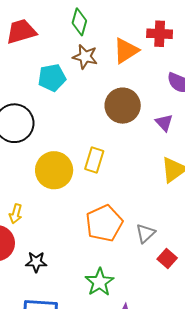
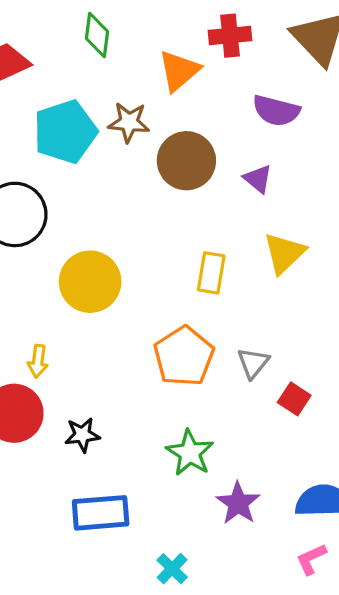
brown star: (85, 57) -> (129, 122), moved
cyan pentagon: (52, 78) -> (65, 132), size x1.4
yellow rectangle: (94, 160) -> (211, 273), moved

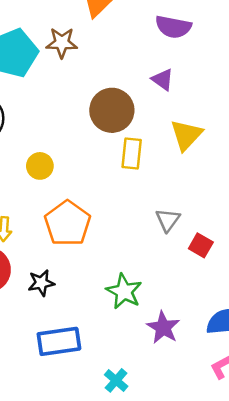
brown circle: (186, 161) -> (112, 110), moved
yellow circle: (90, 282) -> (40, 166), size x0.6
orange pentagon: (184, 356) -> (68, 223), moved

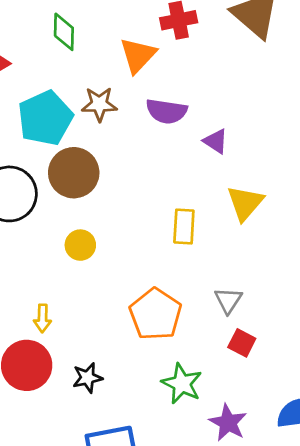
purple semicircle: (173, 27) -> (167, 111), moved
brown circle: (112, 110) -> (74, 173), moved
orange pentagon: (68, 223) -> (156, 314), moved
red square: (201, 245) -> (242, 343), moved

